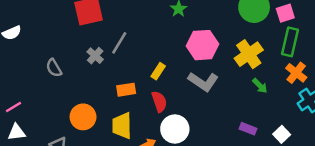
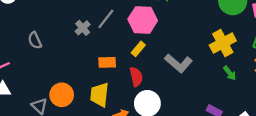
pink hexagon: (202, 45) -> (143, 20), moved
gray semicircle: (54, 68) -> (35, 40), moved
orange circle: (83, 117) -> (62, 95), moved

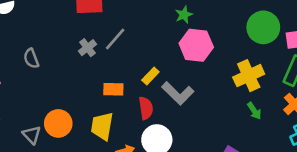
pink hexagon: (143, 20) -> (196, 45), moved
gray L-shape: (178, 63) -> (178, 93), moved

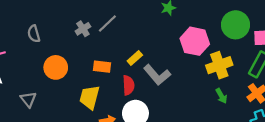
pink hexagon: (196, 45) -> (195, 41), moved
orange circle: (58, 123) -> (56, 67), moved

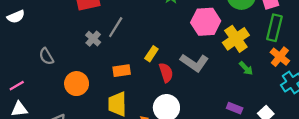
gray L-shape: (157, 75) -> (194, 63), moved
red semicircle: (128, 85) -> (166, 73), moved

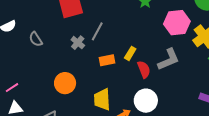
gray semicircle: (46, 56) -> (36, 39), moved
gray L-shape: (194, 63) -> (169, 59), turned -55
orange rectangle: (122, 71) -> (107, 60), moved

